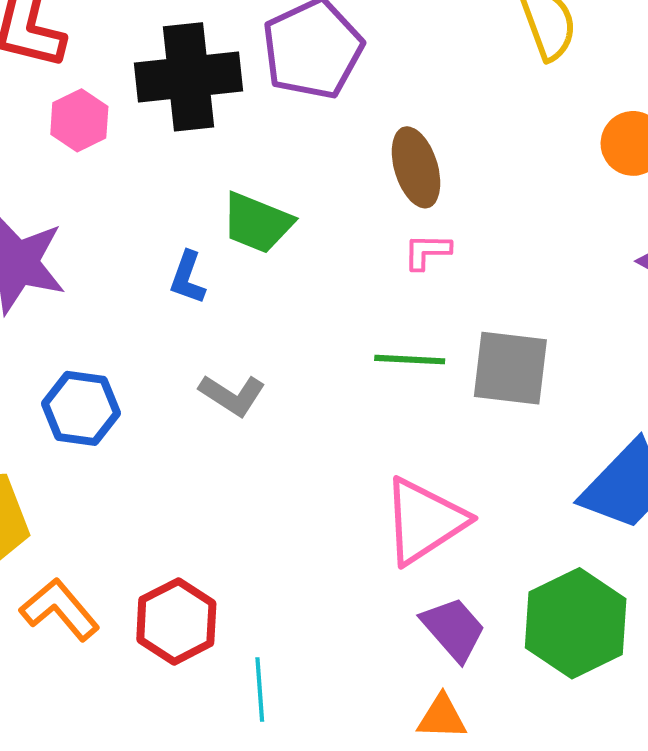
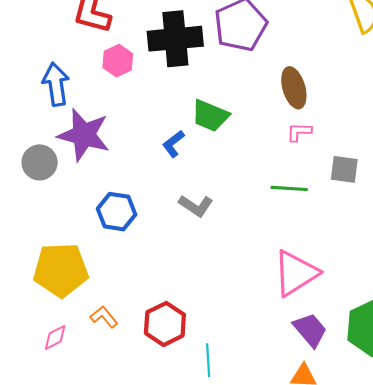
blue L-shape: (188, 278) -> (173, 144), turned 32
gray square: (510, 368) -> (344, 169), moved, size x0.7
orange L-shape: (60, 609) -> (104, 317), size x0.7

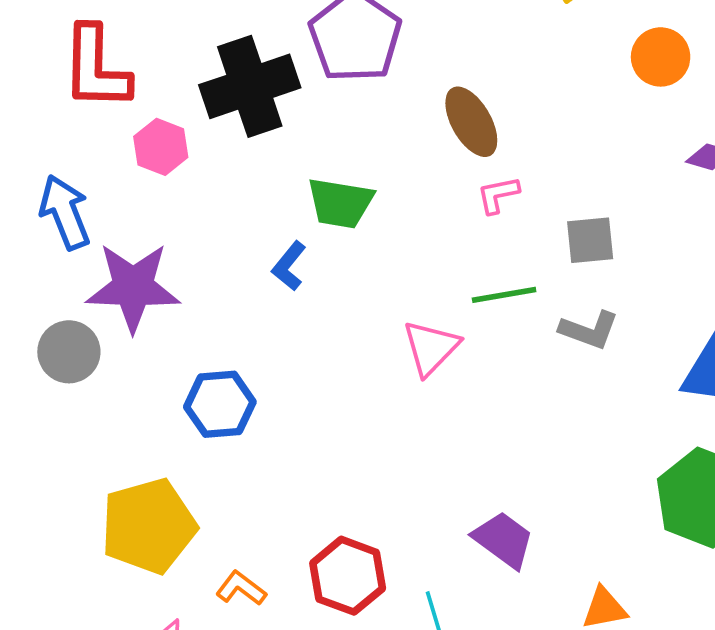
gray L-shape: (196, 206) -> (589, 330), moved
pink triangle: (296, 273) -> (431, 348), moved, size x0.7
purple trapezoid: (310, 330) -> (504, 540), moved

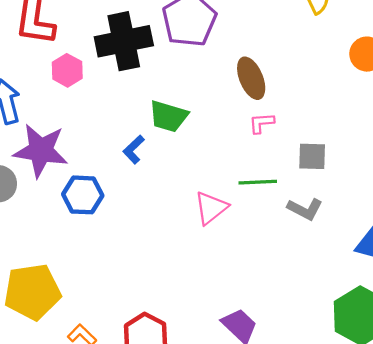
blue hexagon: (220, 404) -> (83, 195), moved

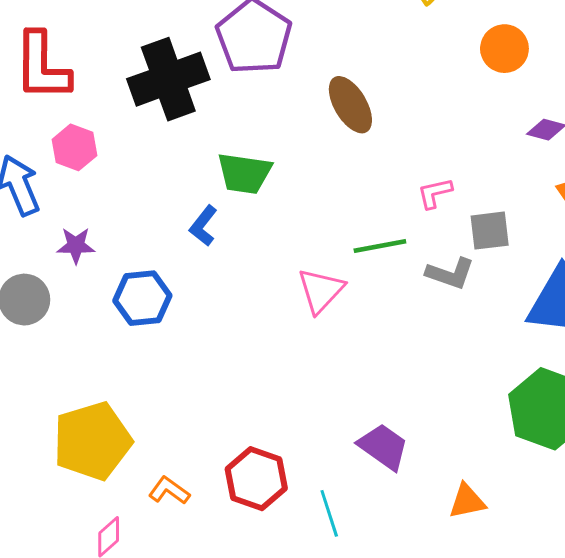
pink hexagon: (67, 70) -> (74, 147), moved
pink L-shape: (261, 123) -> (435, 193), moved
purple star: (41, 150) -> (76, 245), size x0.5
gray square: (312, 156) -> (490, 231), moved

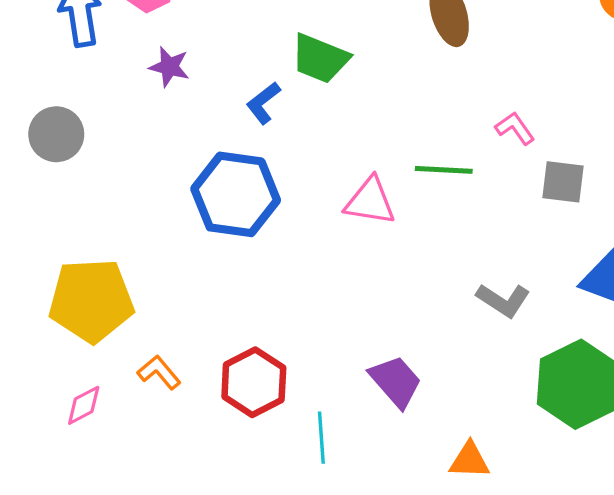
pink L-shape: (435, 193) -> (515, 128), turned 54
purple star: (76, 245) -> (169, 67), moved
gray L-shape: (450, 274) -> (503, 300), moved
pink triangle: (321, 290) -> (370, 201), turned 42
blue hexagon: (142, 298) -> (236, 194), moved, size x1.4

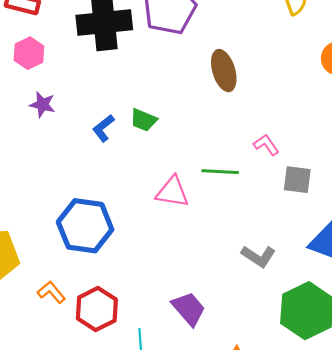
green trapezoid: (320, 58) -> (144, 120), moved, size x0.7
blue hexagon: (236, 194) -> (85, 226), moved
orange L-shape: (159, 372) -> (51, 292), moved

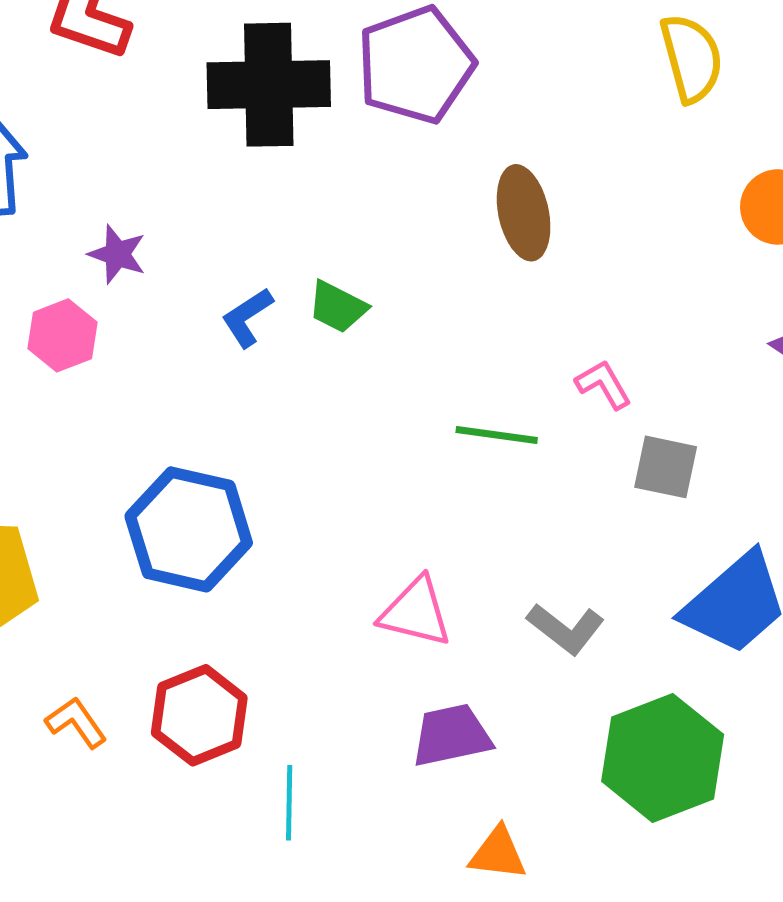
pink hexagon: (29, 53) -> (63, 335), moved
pink triangle: (172, 192) -> (416, 612), moved
orange L-shape: (51, 292) -> (76, 722), moved
purple trapezoid: (189, 309) -> (451, 735), moved, turned -66

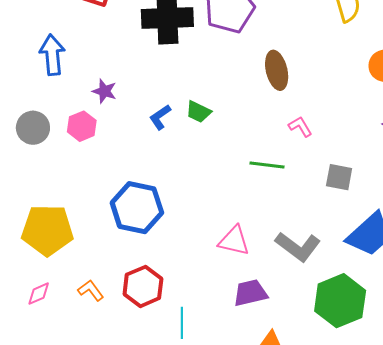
pink L-shape: (604, 384) -> (300, 127), moved
gray L-shape: (566, 629) -> (298, 247), size x1.4

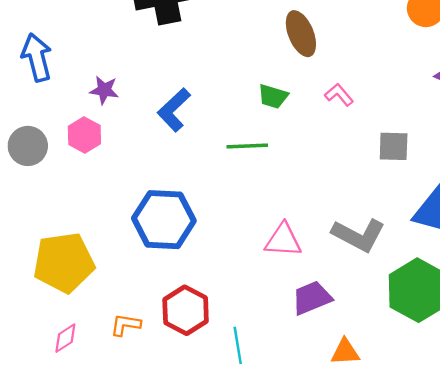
green trapezoid: (198, 112) -> (273, 96), moved
blue L-shape: (160, 117) -> (174, 110), size x1.4
green line: (267, 165) -> (247, 146), moved
orange L-shape: (91, 290) -> (125, 325), turned -36

